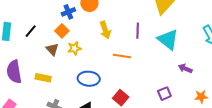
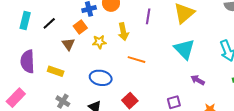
purple line: (138, 31) -> (148, 16), moved
yellow star: (74, 48) -> (99, 42), moved

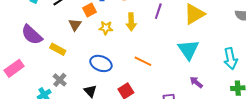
orange line: (136, 60) -> (143, 61), moved
purple semicircle: (28, 61) -> (32, 35), turned -55

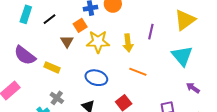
purple line: (158, 11) -> (151, 32), moved
yellow arrow: (131, 22) -> (128, 43), moved
yellow star: (106, 28) -> (98, 42), size x1.6

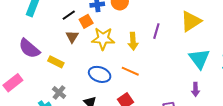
black line: (50, 19) -> (69, 15), moved
cyan triangle: (182, 56) -> (199, 59), moved
orange line: (138, 72) -> (130, 71), moved
purple arrow: (193, 88) -> (195, 89), turned -128

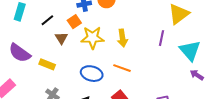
black line: (69, 15) -> (47, 20), moved
purple line: (156, 31) -> (162, 38), moved
purple arrow: (195, 89) -> (197, 75), moved, turned 128

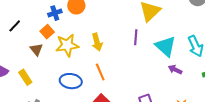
black line: (47, 20) -> (15, 26), moved
yellow rectangle: (47, 64) -> (25, 77), turned 42
orange line: (122, 68) -> (100, 72), turned 54

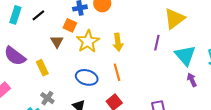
orange square: (47, 32) -> (70, 25), turned -32
yellow star: (67, 45) -> (88, 41), turned -30
purple arrow: (175, 70) -> (192, 80), turned 32

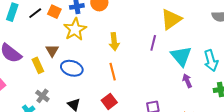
orange square: (70, 25) -> (54, 12), moved
yellow star: (88, 41) -> (75, 29), moved
brown triangle: (57, 42) -> (52, 51), moved
blue ellipse: (87, 77) -> (72, 68), moved

